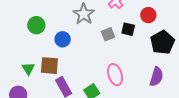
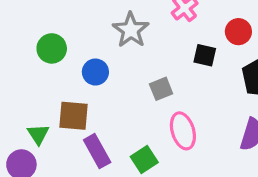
gray square: (108, 34) -> (161, 89), moved
green triangle: (28, 69) -> (38, 134), moved

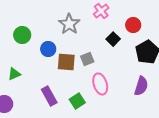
black square: (205, 55) -> (113, 39), turned 32
brown square: (74, 116) -> (66, 62), moved
green triangle: (38, 134) -> (14, 74), moved, turned 40

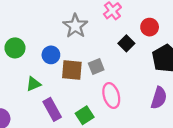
green circle: (22, 35) -> (15, 48), moved
green triangle: (14, 74) -> (34, 84), moved

